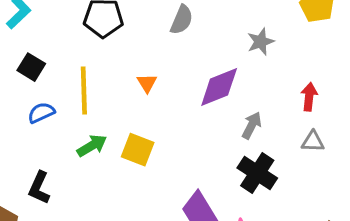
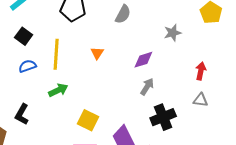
purple diamond: (219, 87) -> (143, 60), size x0.7
gray arrow: (252, 125) -> (147, 87), moved
yellow square: (138, 150) -> (88, 120), moved
black cross: (257, 173) -> (163, 117), turned 30

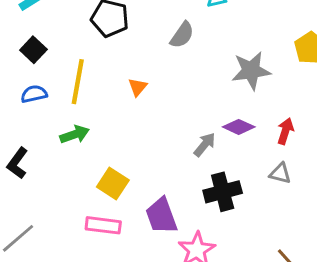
gray star: (173, 33) -> (251, 71), size x1.5
purple diamond: (143, 60) -> (239, 127), moved, turned 35

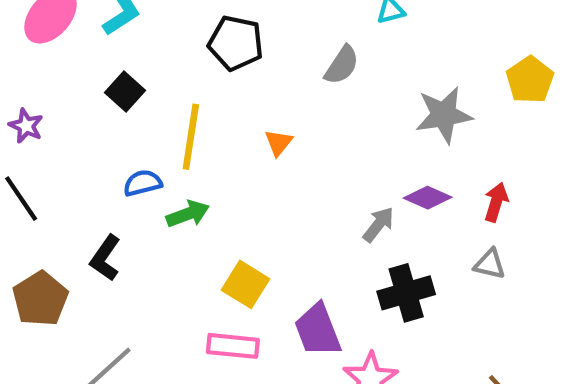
blue semicircle: (34, 94) -> (143, 183), moved

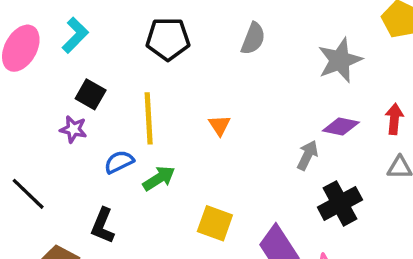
purple star: (26, 126) -> (73, 129), moved
orange triangle: (279, 143) -> (220, 125), moved

